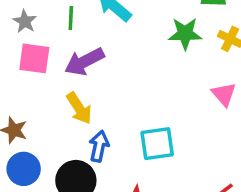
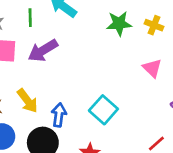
yellow arrow: (79, 108) -> (27, 101), moved
cyan square: (157, 144) -> (103, 110), turned -36

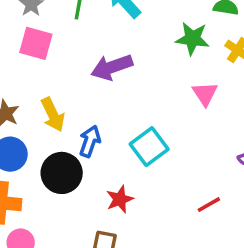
purple arrow: (43, 50) -> (112, 67), moved
pink triangle: (152, 68) -> (205, 94), moved

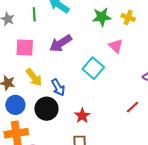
pink square: (36, 43) -> (25, 47), moved
blue arrow: (90, 141) -> (58, 87), turned 144
cyan square: (149, 147) -> (93, 68), moved

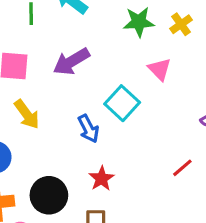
yellow cross: (128, 17) -> (181, 24), turned 32
blue arrow: (58, 87) -> (88, 129), moved
black circle: (46, 109) -> (49, 195), moved

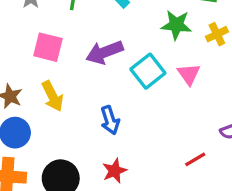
cyan square: (122, 103) -> (148, 71), moved
red line: (182, 168) -> (195, 159), moved

